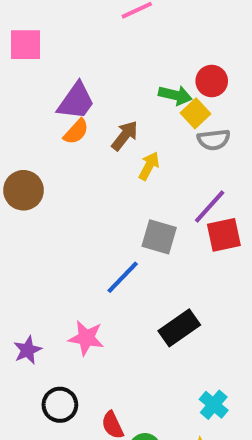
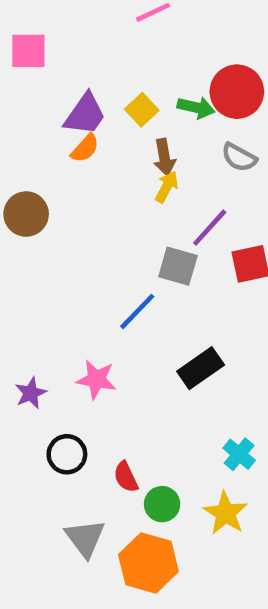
red circle: (212, 81) -> (237, 92), size x1.5
yellow square: (195, 113) -> (142, 110), moved
brown arrow: (125, 136) -> (164, 157), moved, turned 132
gray semicircle: (214, 140) -> (239, 157), turned 36
purple line: (210, 206) -> (210, 228), moved

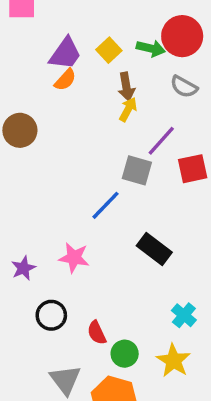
black rectangle: (201, 368) -> (154, 249), turned 72

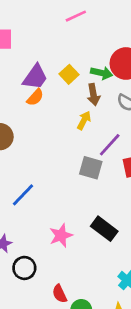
brown arrow: (126, 87) -> (93, 95), moved
blue line: (105, 205) -> (23, 195), moved
pink star: (74, 258) -> (61, 235), moved, turned -30
black circle: (51, 315) -> (24, 268), moved

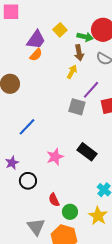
yellow square: (69, 74) -> (60, 30), moved

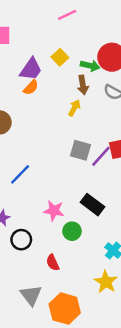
purple line: (91, 90) -> (101, 156), moved
pink star: (55, 157) -> (54, 211), turned 30
green circle: (70, 212) -> (72, 231), moved

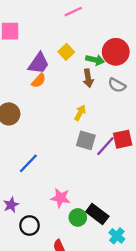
yellow arrow: (74, 108) -> (80, 113), moved
black rectangle: (93, 205) -> (97, 214), moved

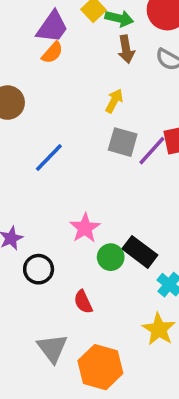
green arrow: (95, 60) -> (119, 18), moved
blue line: (28, 163) -> (49, 157), moved
pink star: (61, 198) -> (85, 228), turned 30

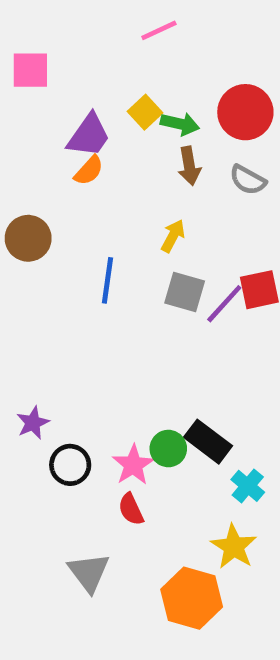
blue line: (49, 157) -> (108, 280), moved, turned -36
pink star: (85, 228) -> (133, 465), moved
orange hexagon: (100, 367) -> (192, 598), moved

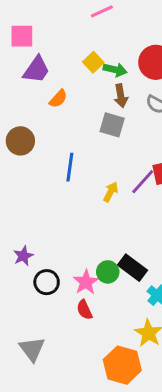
purple trapezoid: (89, 135) -> (36, 70), moved
yellow arrow: (173, 236) -> (111, 192), moved
gray square: (185, 292) -> (112, 125), moved
gray triangle: (89, 572) -> (32, 349), moved

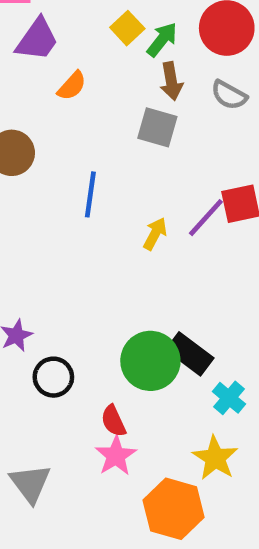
green arrow: (115, 70) -> (162, 40), turned -65
green circle: (108, 272) -> (150, 361), size x1.6
pink star: (86, 282) -> (116, 456), moved

